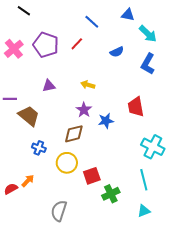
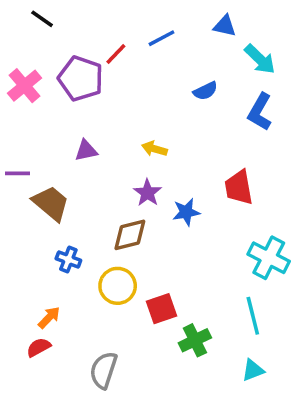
blue line: (92, 22) -> (162, 38), turned -70
red line: (77, 44) -> (116, 54), moved
red semicircle: (11, 189) -> (39, 347), moved

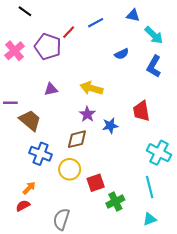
yellow arrow: (154, 149) -> (91, 88), size x1.5
blue cross: (68, 259) -> (41, 154), size x1.5

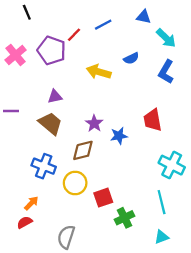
black line: (25, 11) -> (27, 12), turned 32
yellow arrow: (91, 88) -> (99, 72), moved
brown trapezoid: (30, 120) -> (50, 123), moved

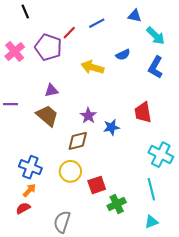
blue cross: (44, 166) -> (30, 167), moved

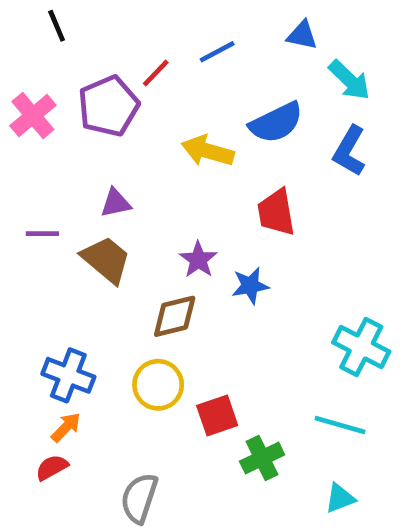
purple pentagon: (48, 47) -> (109, 106), turned 30
blue semicircle: (123, 55) -> (276, 123), size x1.6
purple line: (10, 104) -> (42, 234), moved
red trapezoid: (143, 112) -> (276, 212), moved
cyan line: (151, 189) -> (340, 425), turned -60

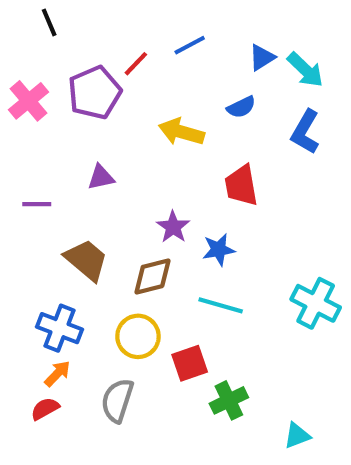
blue triangle: (302, 35) -> (262, 58), moved, turned -44
blue semicircle: (276, 123) -> (241, 107), size x0.6
brown trapezoid: (106, 260) -> (86, 260), moved
cyan line: (340, 425) -> (221, 305), moved
gray semicircle: (139, 498) -> (117, 400), moved

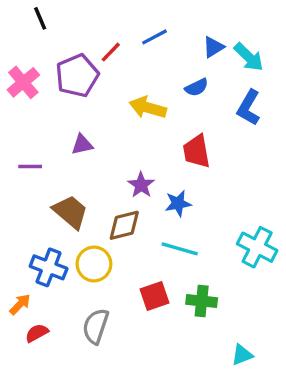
yellow circle: (138, 336) -> (94, 264), moved
orange arrow: (57, 374) -> (20, 304), moved
green cross: (229, 400) -> (202, 301), moved, turned 32

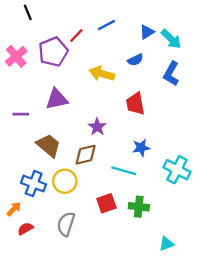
purple triangle: (82, 145) -> (57, 99), size x1.5
blue star: (178, 203) -> (141, 148), moved

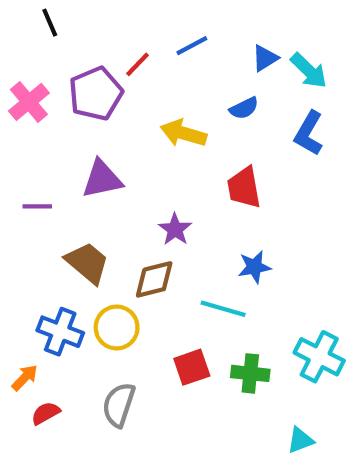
cyan cross: (177, 170) -> (319, 357), moved

